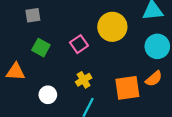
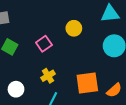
yellow circle: (112, 27) -> (74, 28), size x0.6
orange semicircle: (154, 79) -> (114, 90), moved

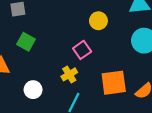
pink square: (44, 44) -> (82, 50), moved

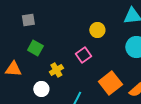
yellow cross: (69, 74) -> (56, 70), moved
orange square: (114, 83) -> (110, 83), turned -30

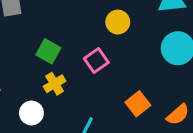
green square: (35, 48) -> (48, 51), moved
orange square: (110, 83) -> (138, 104), size x0.7

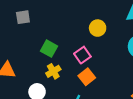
orange square: (138, 104) -> (87, 77), moved

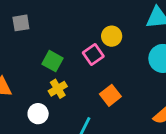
pink square: (82, 55) -> (93, 55), moved
orange square: (87, 77) -> (110, 95), moved

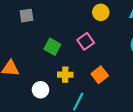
yellow circle: (112, 36) -> (101, 12), moved
yellow cross: (58, 89) -> (65, 75), moved, turned 32

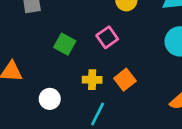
yellow cross: (65, 75) -> (92, 80), moved

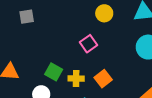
green square: (65, 44) -> (54, 72), moved

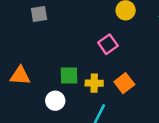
green square: (54, 72) -> (69, 76), turned -30

